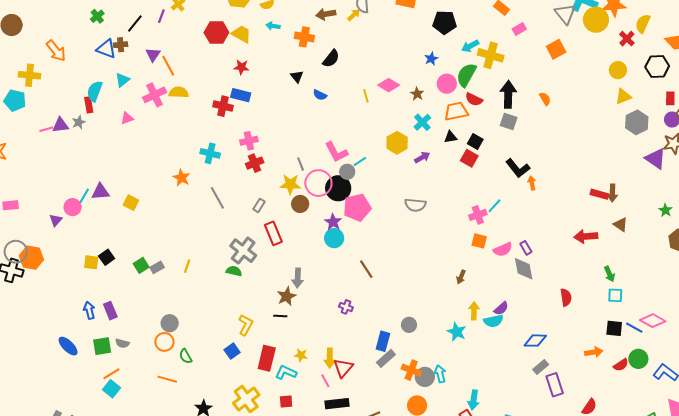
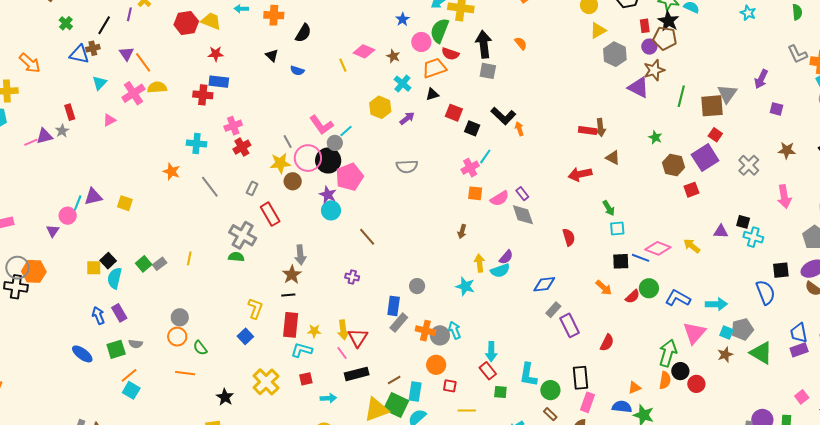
cyan semicircle: (95, 91) -> (115, 278), moved
black square: (475, 142) -> (472, 128), moved
orange arrow: (594, 352) -> (604, 288), turned 60
red rectangle: (267, 358) -> (291, 325), moved

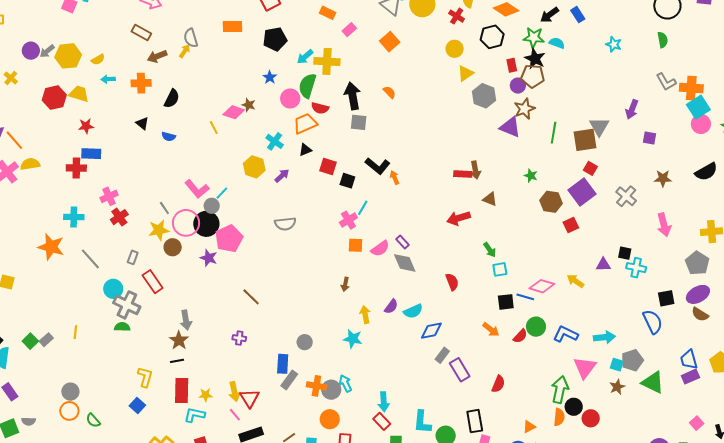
brown star: (393, 56) -> (249, 105), moved
orange star: (172, 172) -> (51, 247), size x1.5
cyan circle: (331, 210) -> (113, 289), moved
cyan semicircle: (500, 271) -> (413, 311), moved

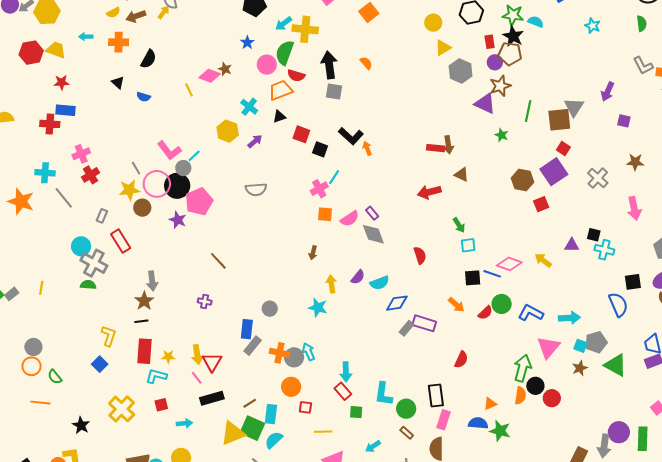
yellow semicircle: (98, 59) -> (113, 13), moved
green star: (531, 176) -> (502, 135), moved
gray line: (90, 259) -> (64, 198), moved
purple rectangle: (460, 370) -> (424, 323), moved, turned -45

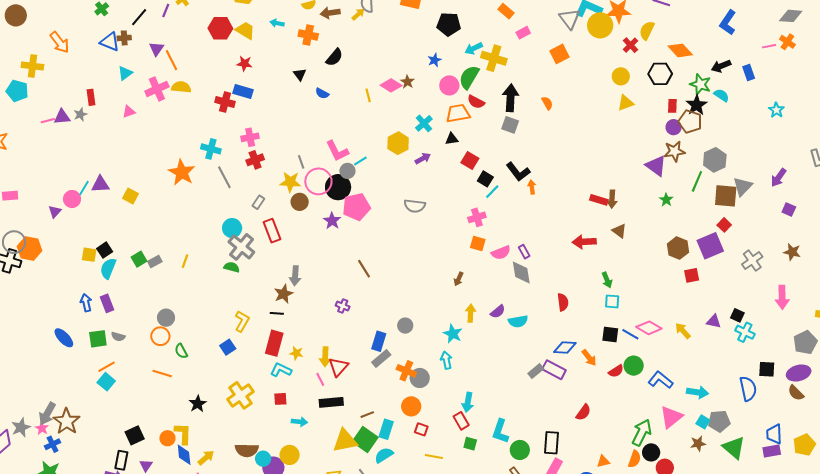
gray hexagon: (461, 71) -> (715, 160), moved
cyan line: (334, 177) -> (492, 192), moved
blue diamond: (397, 303) -> (565, 348), moved
cyan arrow: (309, 352) -> (446, 360), moved

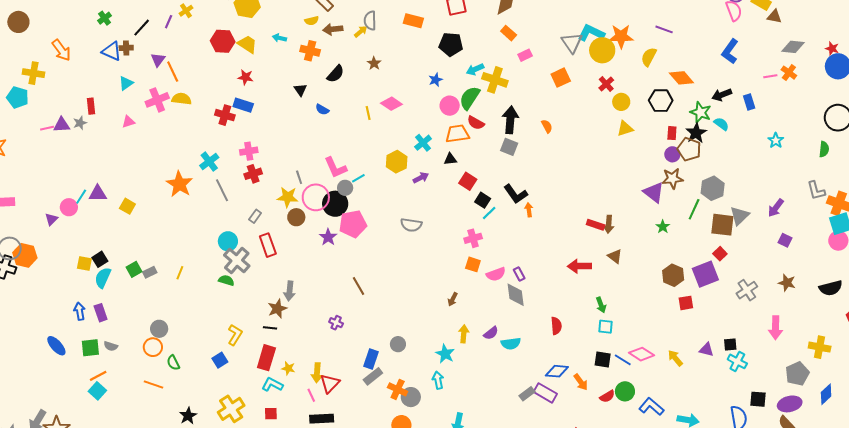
red cross: (631, 45) -> (606, 84), moved
brown star: (407, 82) -> (374, 63), moved
cyan cross: (211, 149) -> (209, 162), turned 36
black square: (737, 315) -> (730, 345), turned -32

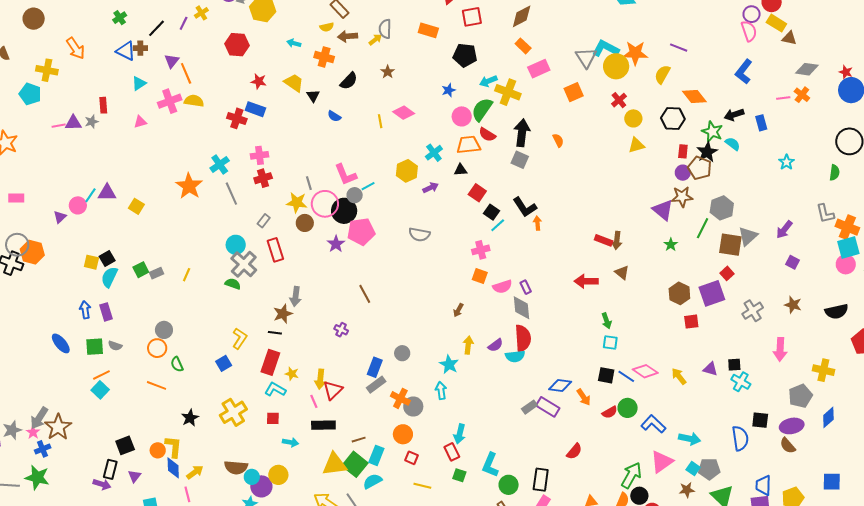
yellow trapezoid: (247, 44) -> (294, 83), moved
pink rectangle: (525, 55) -> (539, 69), size x1.5
red semicircle: (556, 326) -> (523, 338), moved, size x1.5

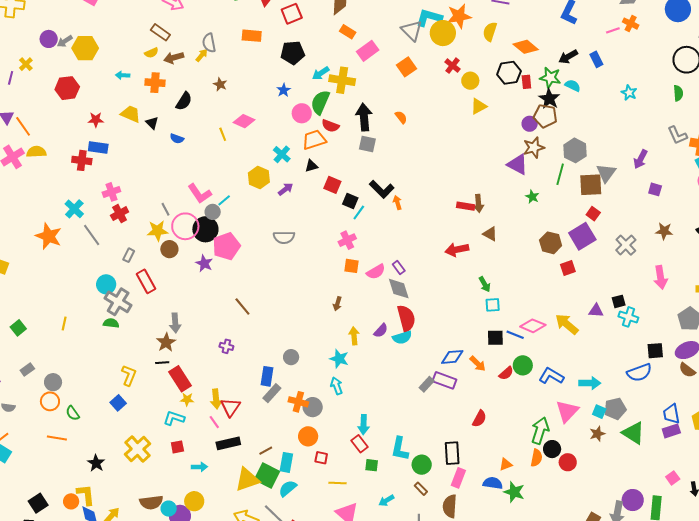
red rectangle: (683, 151) -> (526, 82), moved
gray rectangle: (156, 273) -> (27, 369), moved
red rectangle: (270, 362) -> (180, 379), moved, turned -40
yellow arrow: (679, 376) -> (567, 324), size x1.4
blue semicircle: (740, 438) -> (639, 373), turned 90

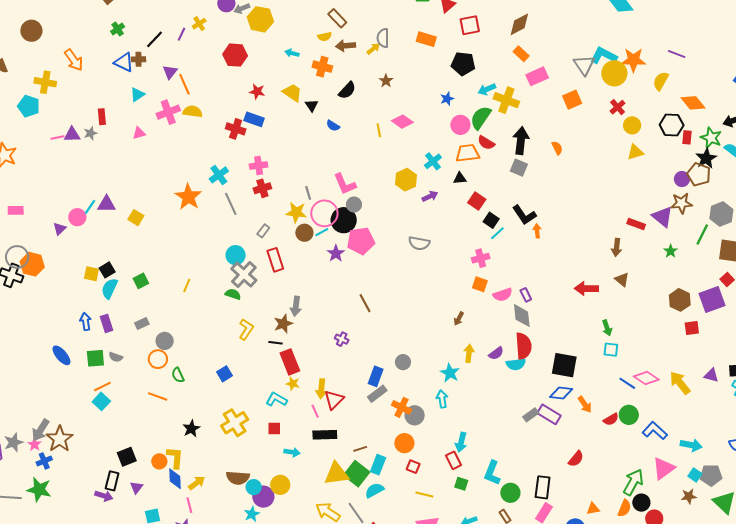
cyan line: (224, 200) -> (322, 232), moved
red rectangle: (466, 206) -> (636, 224), moved
black square: (495, 338) -> (564, 365), moved, size x1.5
yellow L-shape: (129, 375) -> (246, 329), moved

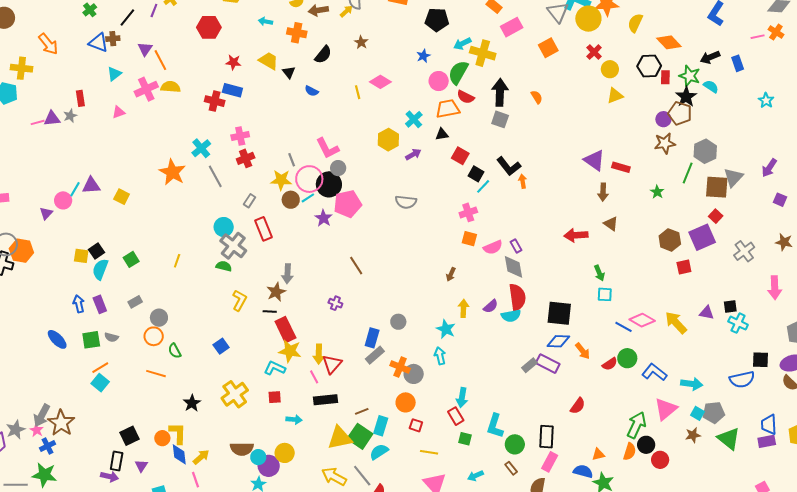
purple triangle: (662, 217) -> (594, 160), moved
yellow star: (293, 384) -> (290, 351), size x1.6

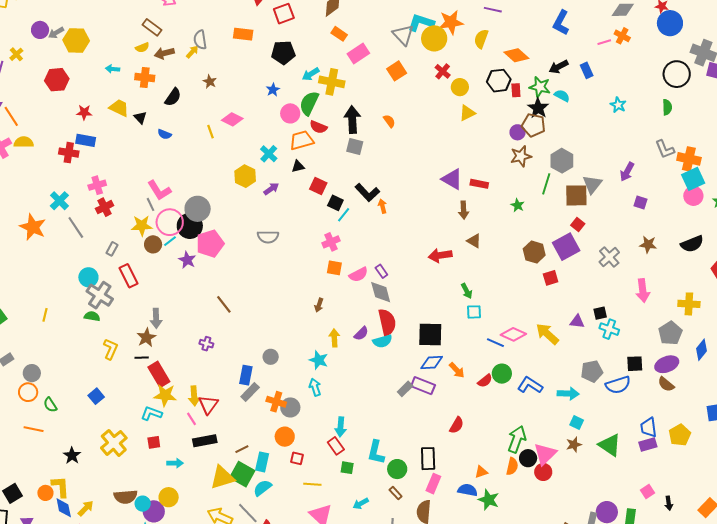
pink L-shape: (328, 148) -> (159, 190), moved
gray circle: (338, 168) -> (198, 209), size x1.6
pink triangle: (666, 409) -> (545, 454), moved
gray pentagon: (714, 413) -> (592, 371), moved

